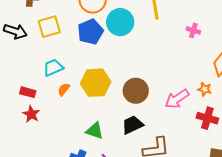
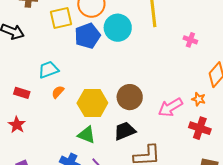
yellow square: (49, 27) -> (61, 18), moved
yellow hexagon: (96, 83) -> (92, 103), moved
red star: (31, 114) -> (17, 125), moved

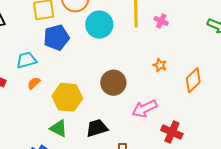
blue pentagon: (87, 36) -> (56, 37), moved
pink cross: (190, 40) -> (161, 21), moved
brown circle: (130, 97) -> (113, 83), moved
orange star: (199, 99) -> (160, 65), moved

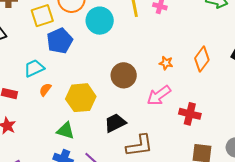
orange star: (160, 65) -> (166, 63), moved
green triangle: (59, 128) -> (66, 131), moved

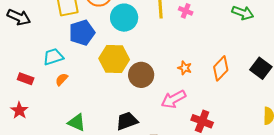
yellow hexagon: (81, 98) -> (114, 59), moved

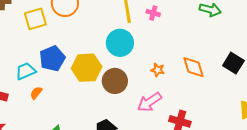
cyan circle: (124, 18) -> (120, 43), moved
blue pentagon: (82, 33) -> (52, 58), moved
orange diamond: (221, 68) -> (194, 67), turned -55

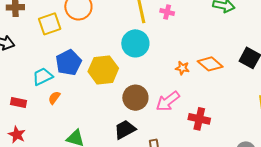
orange diamond: (194, 67) -> (210, 64), turned -30
orange star: (158, 70) -> (182, 68), moved
brown circle: (115, 81) -> (135, 98), moved

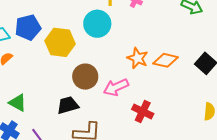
orange diamond: (210, 64) -> (166, 60), turned -40
orange star: (182, 68) -> (138, 58), size x1.5

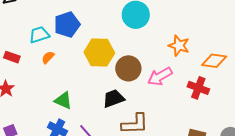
yellow hexagon: (60, 42) -> (99, 53), moved
orange diamond: (166, 60) -> (214, 61), moved
red cross: (143, 111) -> (198, 88), moved

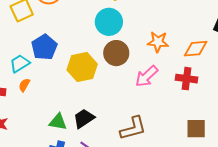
orange semicircle: (48, 57) -> (24, 85), moved
brown circle: (128, 68) -> (116, 53), moved
black trapezoid: (113, 99) -> (84, 118), moved

